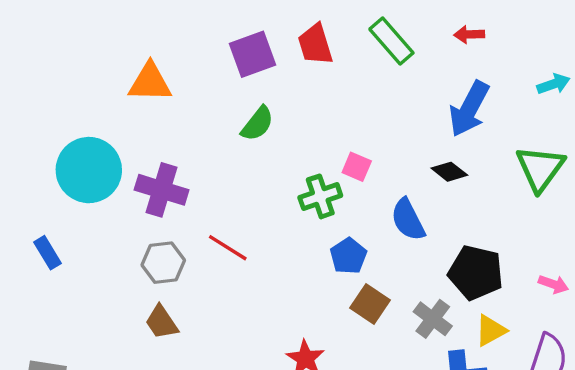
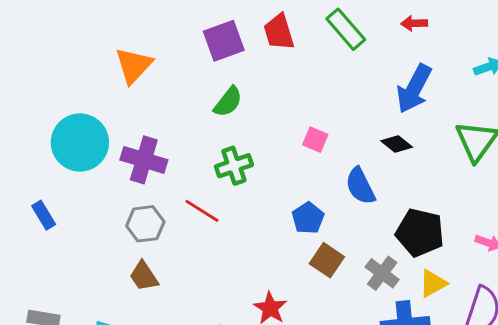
orange triangle: (150, 82) -> (134, 65), turned -48
green cross: (320, 196) -> (234, 166), moved

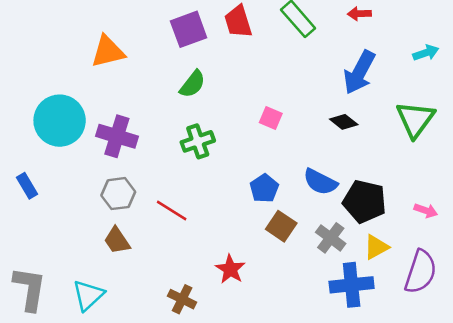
orange triangle: (134, 65) -> (108, 52), turned 33
blue semicircle: (360, 186) -> (320, 182), moved, turned -36
red line: (202, 211) -> (172, 211), moved

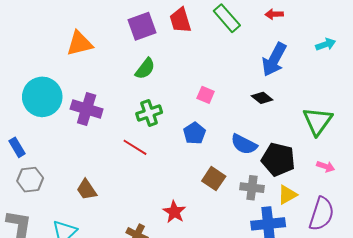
green triangle: (415, 119) -> (318, 121), moved
blue pentagon: (264, 188) -> (195, 133), moved
gray hexagon: (118, 194) -> (30, 180), moved
red line: (172, 211) -> (135, 147), moved
gray cross: (331, 238) -> (252, 188), turned -30

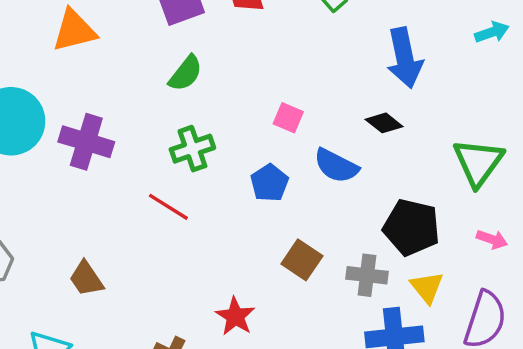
blue arrow: (274, 60) -> (405, 58), turned -40
blue semicircle: (244, 144) -> (336, 166), moved
yellow triangle: (287, 195) -> (427, 287), turned -40

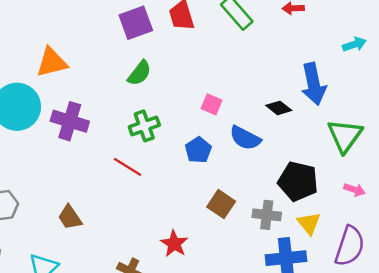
orange triangle: (74, 31) -> (52, 62), moved
blue arrow: (405, 58) -> (314, 84), moved

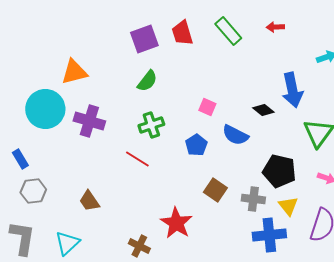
red star: (174, 244) -> (176, 223), size x1.4

